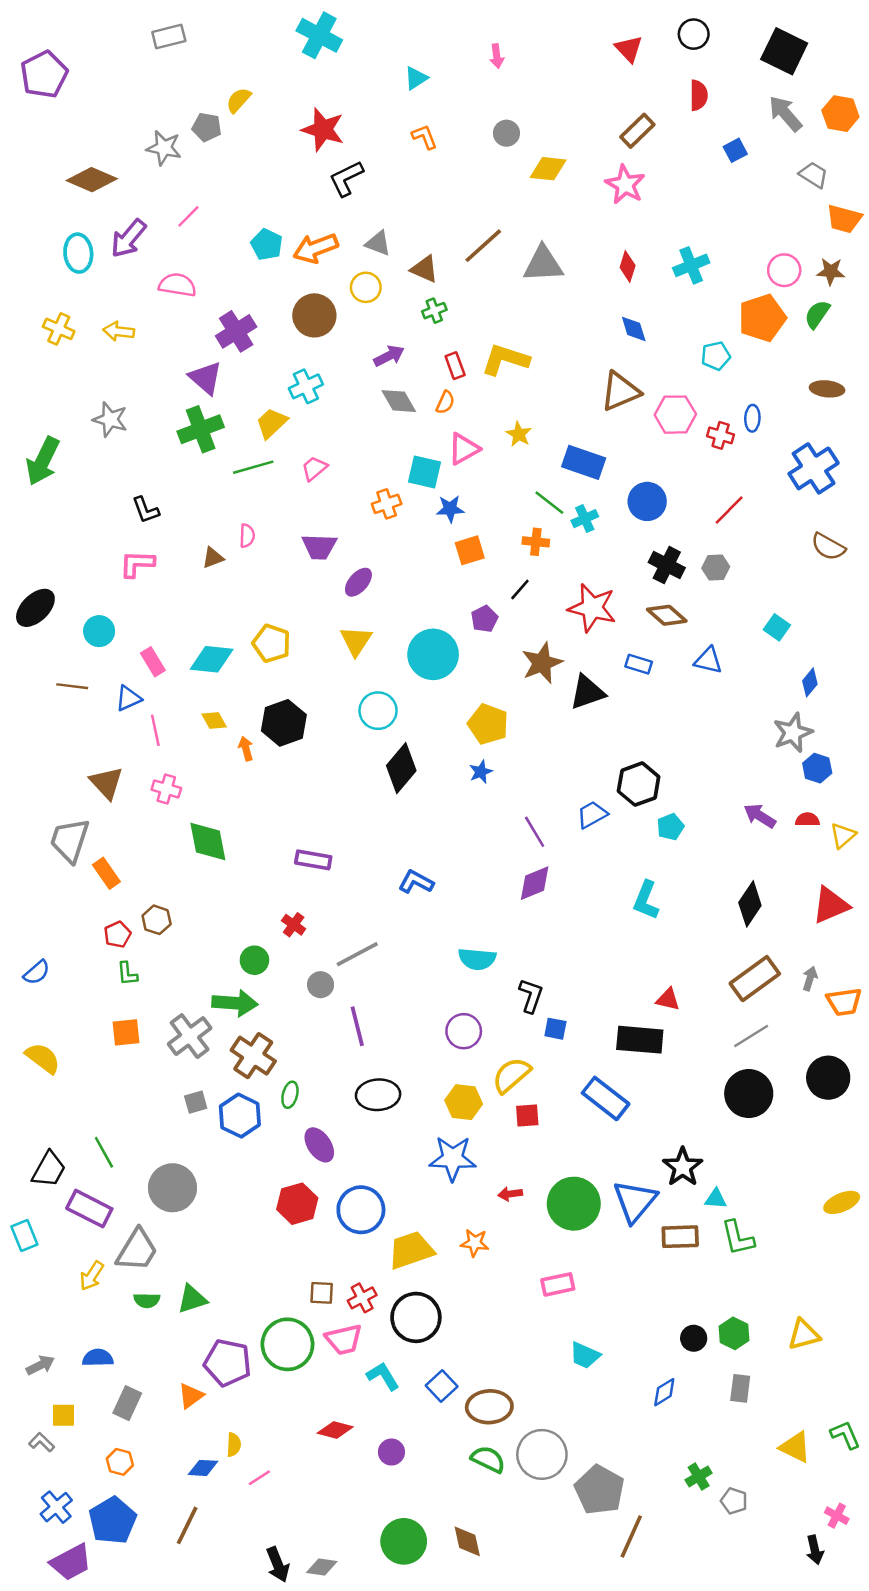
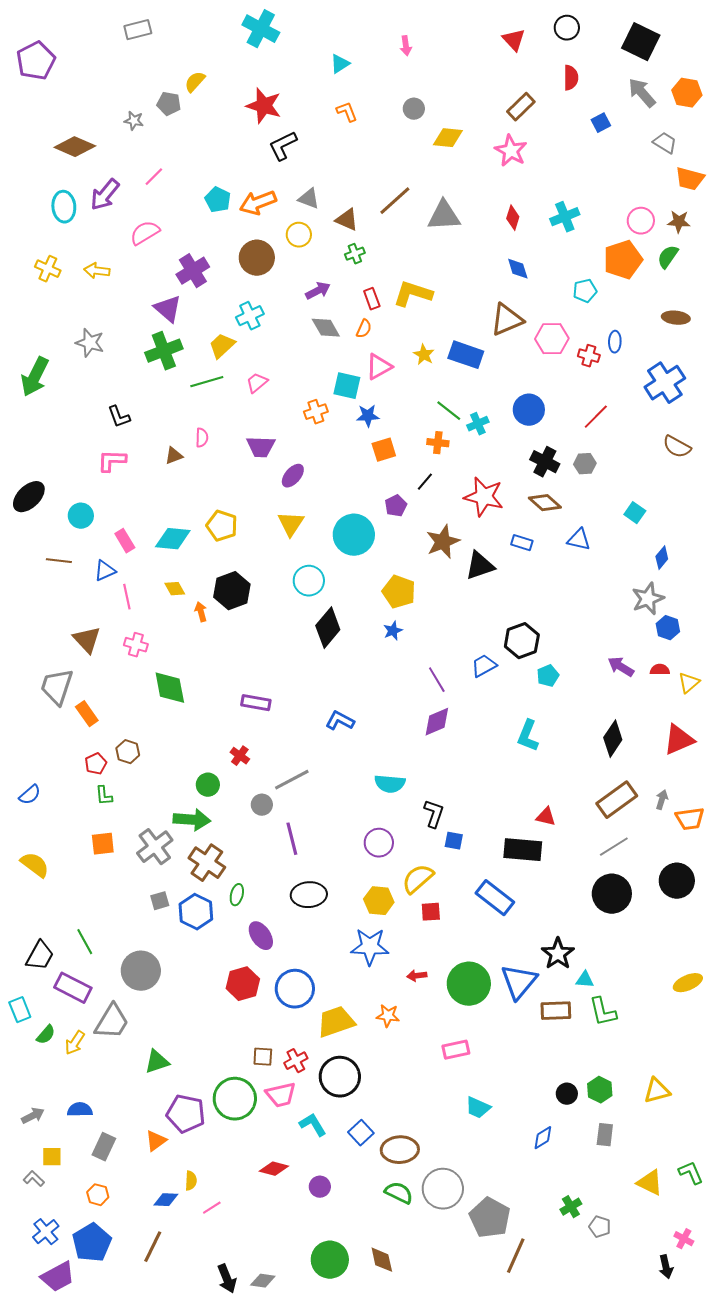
gray star: (164, 148) -> (134, 121), size x0.7
pink semicircle: (177, 285) -> (145, 233), turned -40
blue rectangle: (584, 462) -> (466, 355), moved
green semicircle: (147, 1300) -> (46, 1035), moved, turned -50

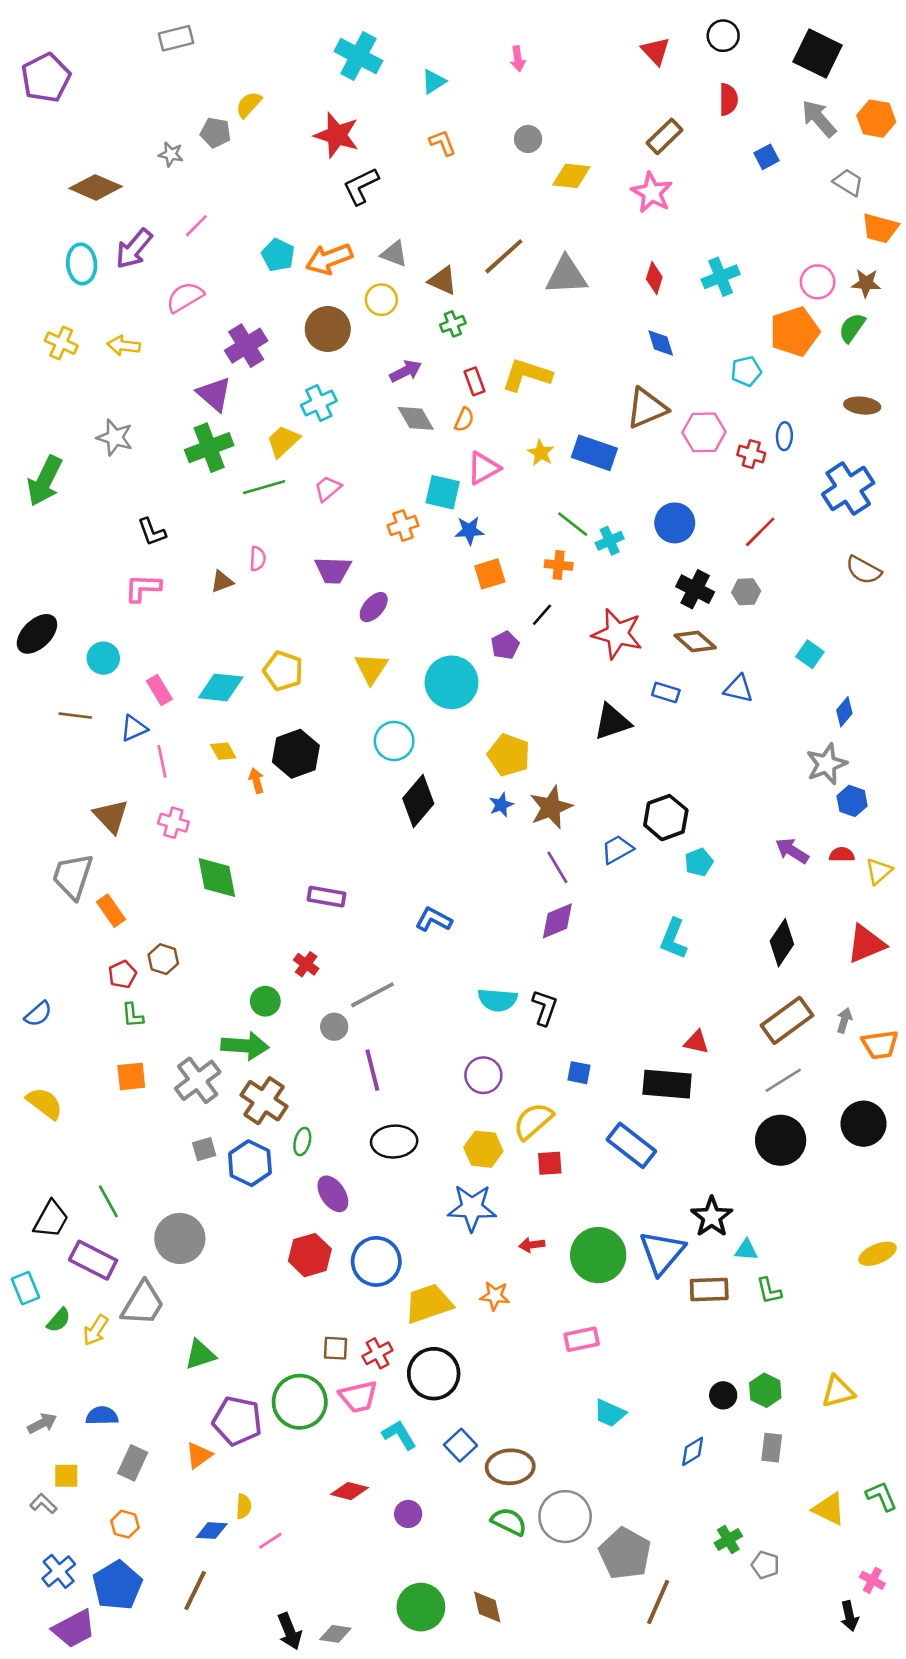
cyan cross: (261, 29) -> (358, 56), moved
brown star: (443, 542) -> (551, 807), moved
black L-shape: (434, 814) -> (545, 1008), moved
green L-shape: (603, 1012) -> (769, 1291), size x0.7

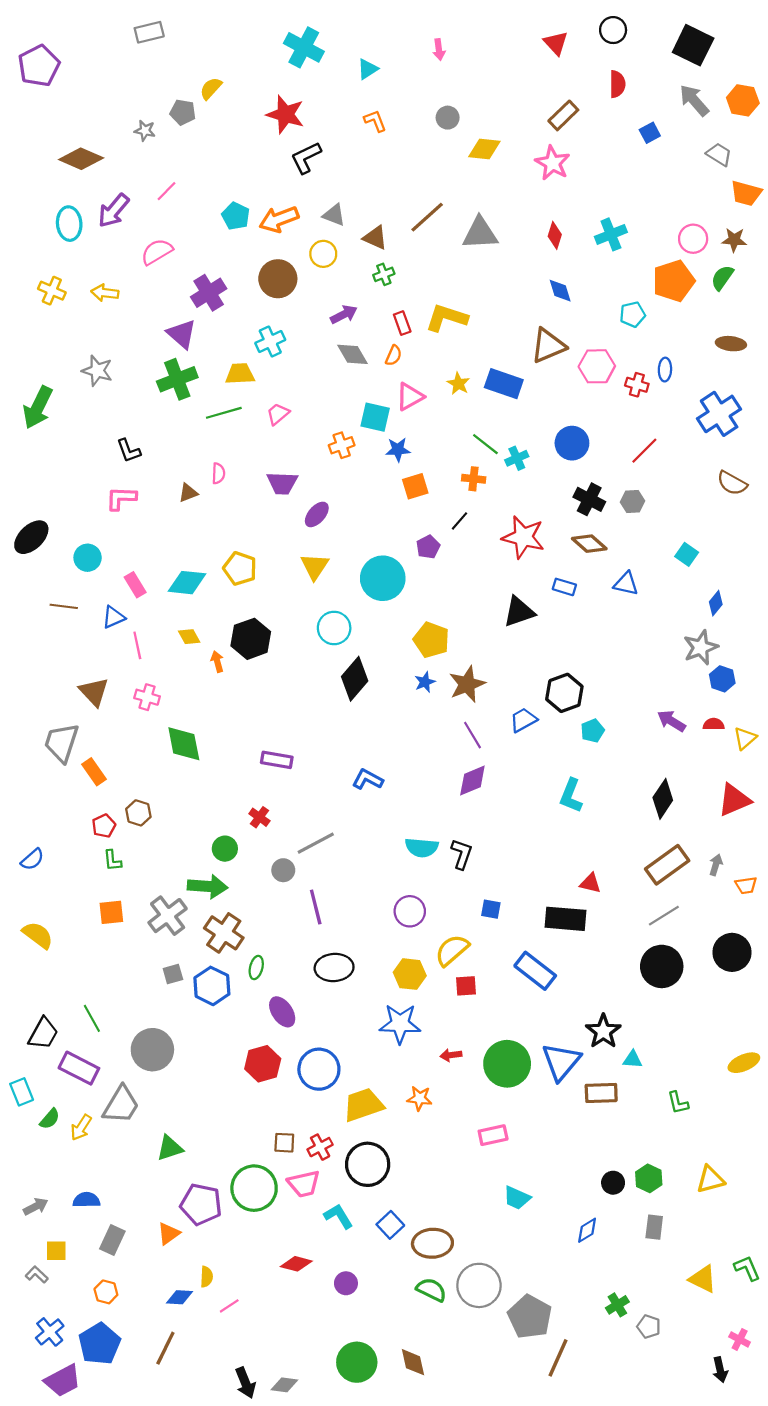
yellow trapezoid: (283, 441) -> (240, 374), turned 40
orange trapezoid: (880, 1045) -> (746, 885), size x0.7
green L-shape: (769, 1291) -> (678, 1103), moved

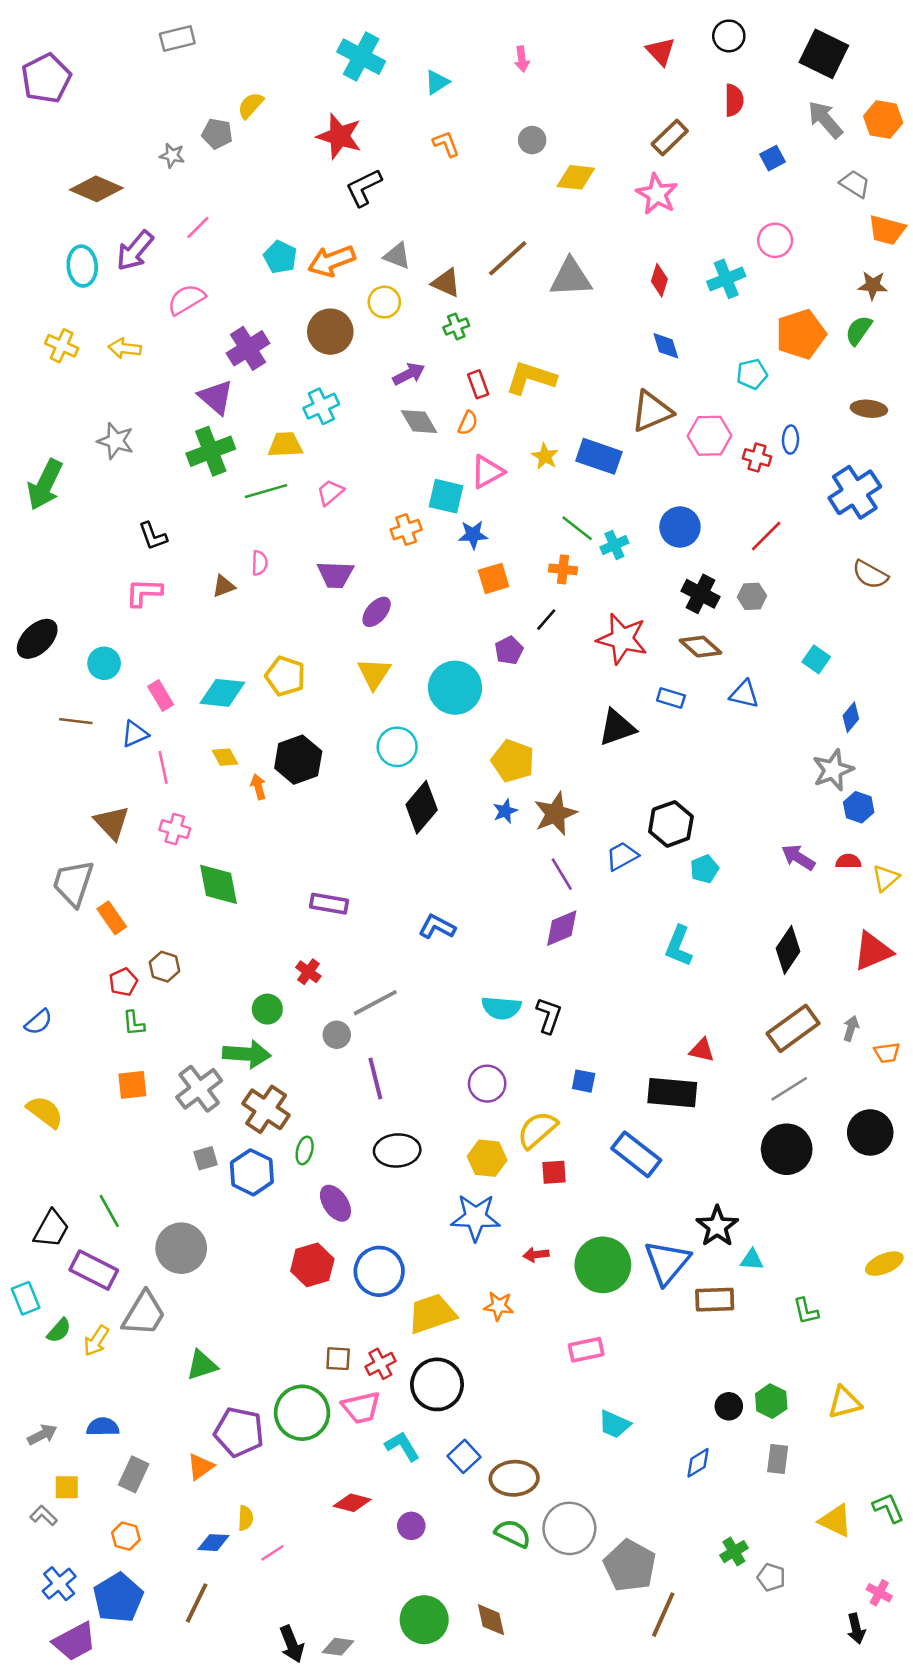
pink circle: (693, 239) -> (775, 240), moved

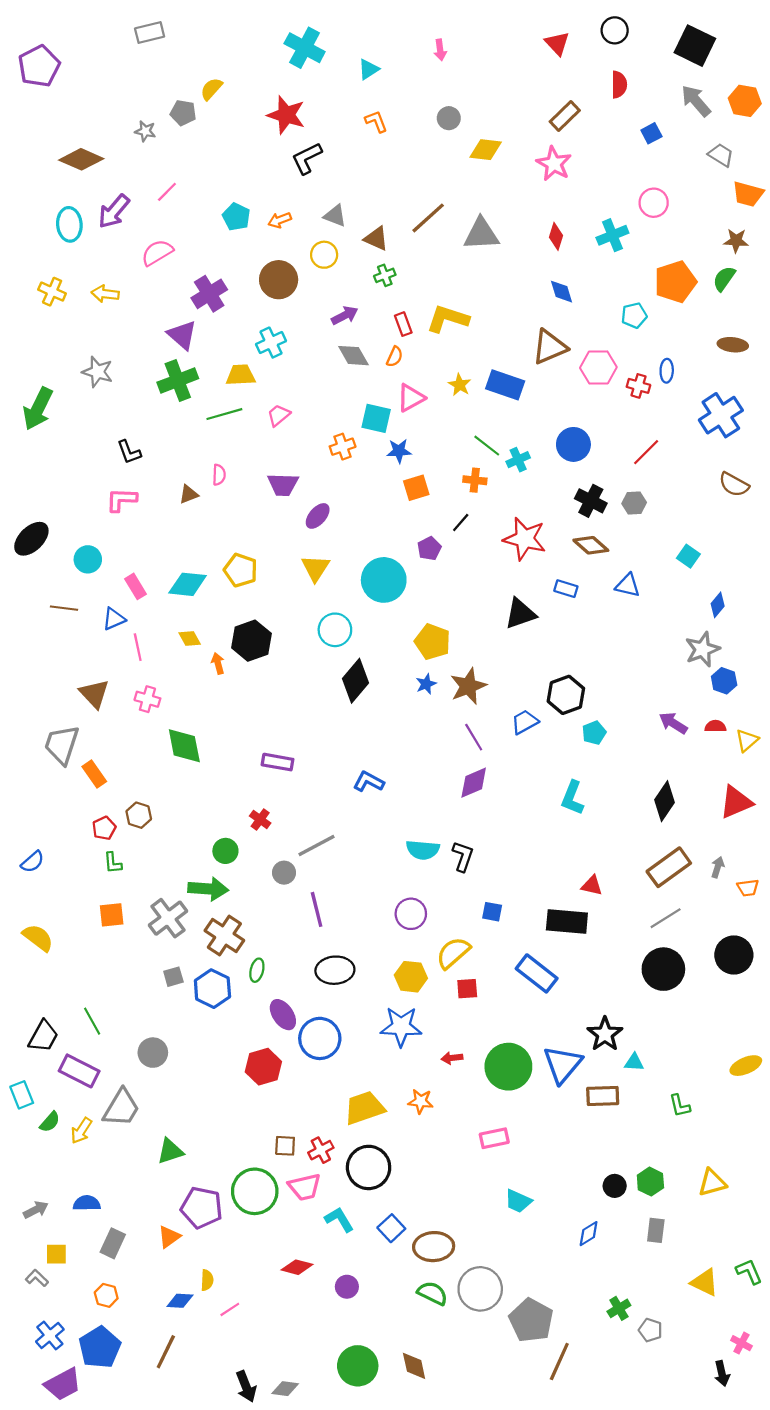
orange arrow: (332, 261) -> (280, 220), size x0.6
gray circle: (181, 1248) -> (153, 1053), size x0.7
blue circle: (379, 1271) -> (320, 1038), moved

